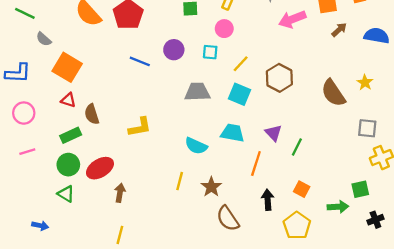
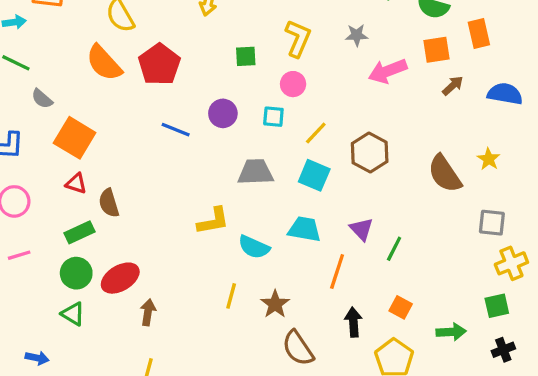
yellow L-shape: (140, 127) -> (213, 221), moved
green square: (360, 189) -> (497, 306), moved

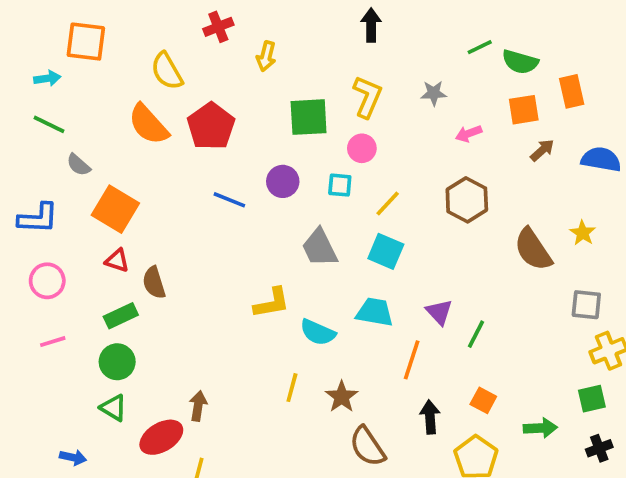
green square: (246, 56) -> (309, 117), size x1.6
pink arrow: (388, 71) -> (469, 134), size x0.6
brown hexagon: (370, 153) -> (467, 200), moved
gray trapezoid: (256, 172) -> (320, 248), turned -114
red ellipse: (120, 278) -> (161, 437), moved

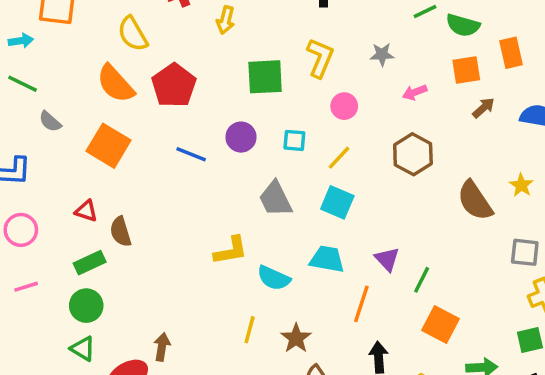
pink circle: (362, 148) -> (344, 106), moved
orange square: (115, 209) -> (109, 146), moved
orange square: (483, 400) -> (440, 324), moved, size x1.5

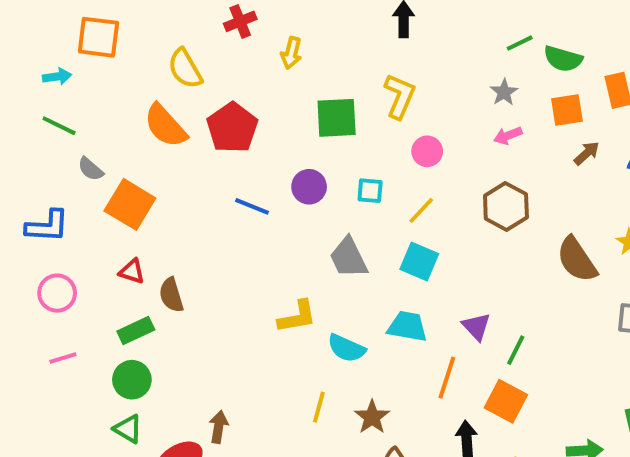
gray star: (382, 54) -> (504, 92), moved, turned -30
orange square: (109, 146) -> (130, 204), moved
orange square: (440, 324) -> (506, 401), moved

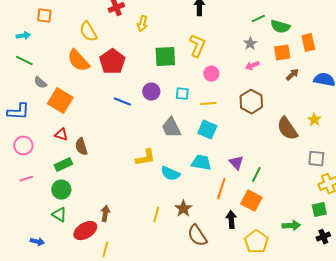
orange square: (98, 37) -> (44, 16), size x0.7
yellow line: (421, 210) -> (208, 104), turned 42
yellow line: (319, 407) -> (156, 215), moved

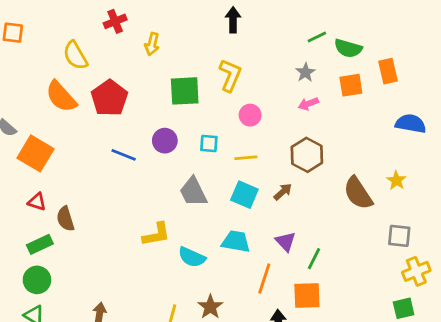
brown arrow: (292, 75) -> (283, 192), moved
orange square: (251, 201) -> (307, 296), turned -30

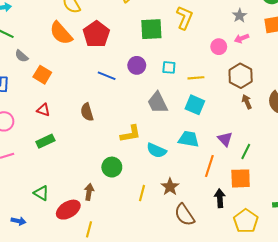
pink circle: (250, 115) -> (219, 47), moved
orange square: (36, 153) -> (42, 75), size x0.7
brown arrow: (283, 192) -> (247, 102), moved, turned -72
brown semicircle: (65, 219) -> (87, 112), moved
green circle: (37, 280) -> (112, 167), moved

